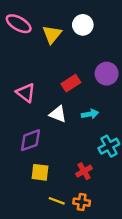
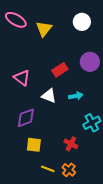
white circle: (83, 25) -> (82, 22), moved
red cross: (84, 171) -> (71, 144), turned -32
orange cross: (82, 202) -> (69, 170), turned 32

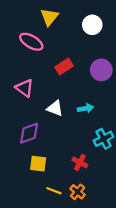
pink ellipse: (16, 20) -> (31, 42), moved
yellow triangle: (44, 29) -> (49, 17), moved
red rectangle: (60, 70) -> (64, 67), moved

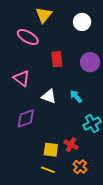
red rectangle: (64, 67) -> (57, 59), turned -63
cyan arrow: (85, 108) -> (76, 96), turned -120
yellow square: (38, 164) -> (51, 150), moved
orange cross: (78, 192) -> (80, 167), moved

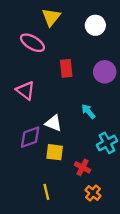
white triangle: (49, 96) -> (53, 123), moved
yellow square: (51, 150) -> (55, 152), moved
yellow line: (48, 170) -> (46, 192), moved, turned 56

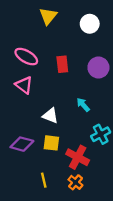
pink ellipse: (32, 43) -> (26, 57), moved
purple diamond: (30, 137) -> (22, 144), moved, turned 35
red cross: (83, 167) -> (78, 157), size x1.5
orange cross: (93, 193) -> (75, 182), moved

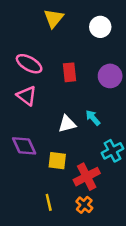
white triangle: (50, 116) -> (67, 124), moved, turned -35
purple diamond: (22, 144) -> (24, 146), moved, turned 50
red cross: (78, 157) -> (87, 177), turned 35

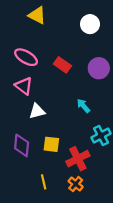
yellow triangle: (54, 18) -> (37, 15), moved, turned -42
red rectangle: (70, 72) -> (62, 65), turned -49
white triangle: (67, 124) -> (37, 111), moved
purple diamond: (24, 146) -> (22, 145), moved, turned 30

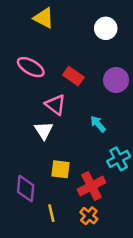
pink triangle: (24, 86) -> (55, 105), moved
white triangle: (37, 111) -> (44, 130), turned -49
purple diamond: (22, 145) -> (26, 189), moved

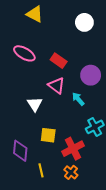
purple circle: (116, 80) -> (91, 75), moved
pink triangle: (55, 105) -> (56, 86), moved

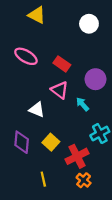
white triangle: (35, 104) -> (37, 110), turned -35
yellow square: (48, 135) -> (51, 142), turned 35
purple diamond: (20, 151) -> (22, 142), moved
orange cross: (71, 172) -> (84, 180), moved

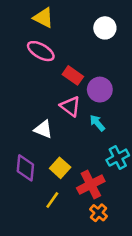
pink ellipse: (26, 56) -> (41, 51), moved
purple circle: (96, 79) -> (100, 90), moved
yellow line: (43, 179) -> (52, 200), moved, turned 48

